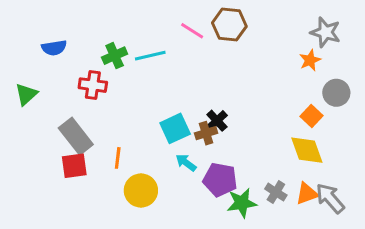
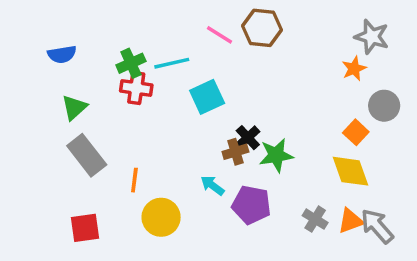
red cross: (93, 85) -> (136, 88), moved
green triangle: (26, 94) -> (74, 107), moved
cyan square: (175, 128) -> (207, 97), moved
red square: (74, 166) -> (85, 228), moved
green star: (242, 203) -> (276, 155), moved

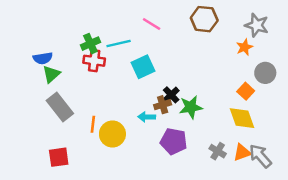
brown hexagon: (262, 28) -> (204, 19), moved
blue semicircle: (62, 54) -> (43, 58), moved
cyan arrow: (212, 185) -> (147, 117), moved, turned -35
yellow circle: (161, 217) -> (112, 134), moved

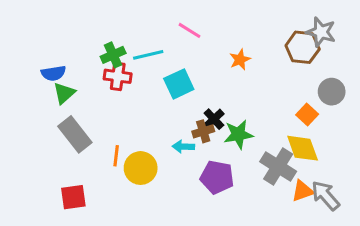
brown hexagon: (204, 19) -> (303, 47), moved
orange star: (244, 47) -> (240, 60), moved
gray cross: (218, 151) -> (278, 166), moved, size x1.6

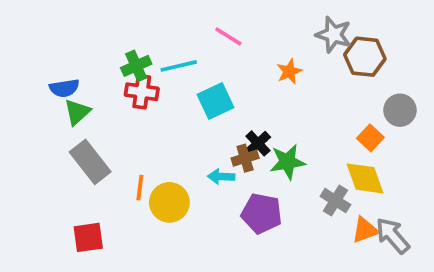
gray star: (321, 32) -> (334, 35), moved
gray cross: (278, 166) -> (335, 201), size x0.7

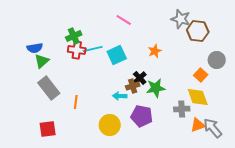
cyan line: (179, 66) -> (93, 49), moved
orange star: (289, 71) -> (155, 51), moved
gray cross: (335, 201) -> (182, 109), turned -35
yellow circle: (169, 202) -> (110, 125), moved

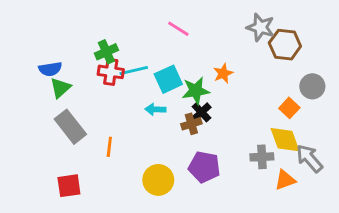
green star: (156, 88) -> (196, 91), moved
cyan arrow: (120, 96) -> (155, 109), moved
gray arrow: (213, 128) -> (309, 158), moved

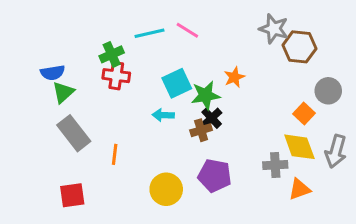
cyan line: (134, 70) -> (150, 33), moved
gray arrow: (309, 158) -> (336, 151), moved, turned -124

